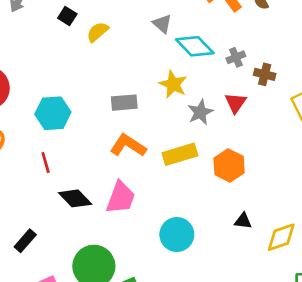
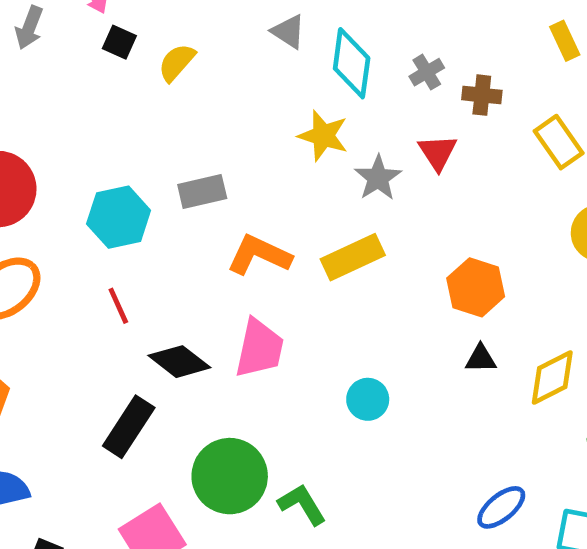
cyan diamond: (195, 46) -> (352, 63), turned 60
gray rectangle: (124, 103) -> (202, 192), moved
orange hexagon: (229, 166) -> (476, 287), moved
cyan circle: (177, 235) -> (368, 399), size x0.7
black rectangle: (25, 241) -> (129, 427), moved, size x1.4

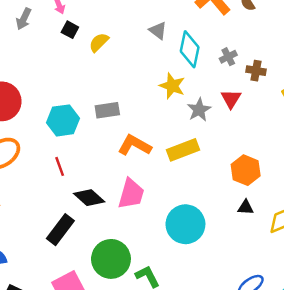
cyan circle: (368, 399) -> (185, 224), size x1.8

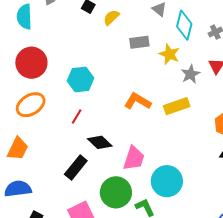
gray rectangle: (107, 110) -> (139, 42), moved
red line: (60, 166) -> (77, 117), turned 49
pink trapezoid: (131, 194) -> (134, 158), moved
cyan circle: (185, 224) -> (167, 181), moved

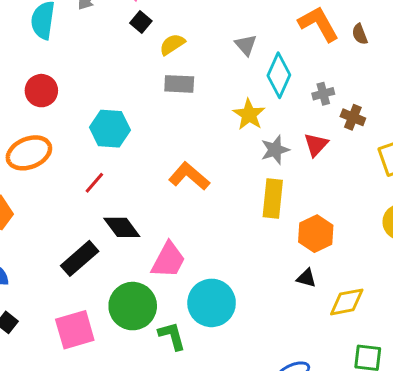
gray rectangle: (139, 42) -> (179, 84), moved
red circle: (31, 63) -> (41, 91), size x0.7
yellow rectangle: (177, 106) -> (273, 198), moved, turned -75

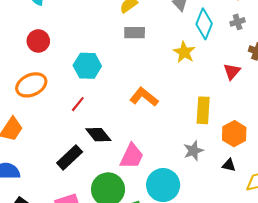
gray cross: (323, 94) -> (238, 22), moved
gray star: (275, 150) -> (193, 151), moved

